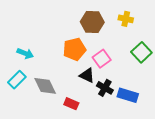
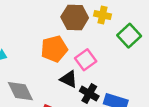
yellow cross: (126, 19) -> (103, 15), moved
green square: (141, 52) -> (129, 36), moved

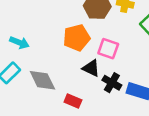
pink square: (86, 60) -> (108, 49), turned -35

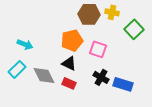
black triangle: (91, 68) -> (69, 63), moved
red rectangle: (73, 101) -> (69, 83), moved

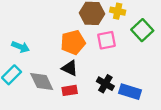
pink square: (98, 49) -> (106, 40), moved, turned -30
red rectangle: (69, 83) -> (70, 90), turned -32

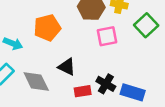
orange pentagon: (73, 42) -> (47, 28), moved
red rectangle: (70, 90) -> (83, 91), moved

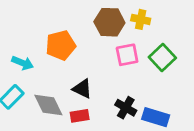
green square: (146, 25) -> (162, 57), moved
red rectangle: (83, 91) -> (80, 116), moved

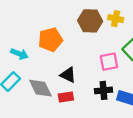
pink square: (127, 55) -> (109, 62), moved
black cross: (126, 108) -> (103, 90), turned -35

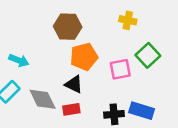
brown hexagon: (90, 21) -> (68, 27), moved
orange pentagon: (50, 40) -> (84, 57), moved
black cross: (103, 90) -> (114, 114), moved

